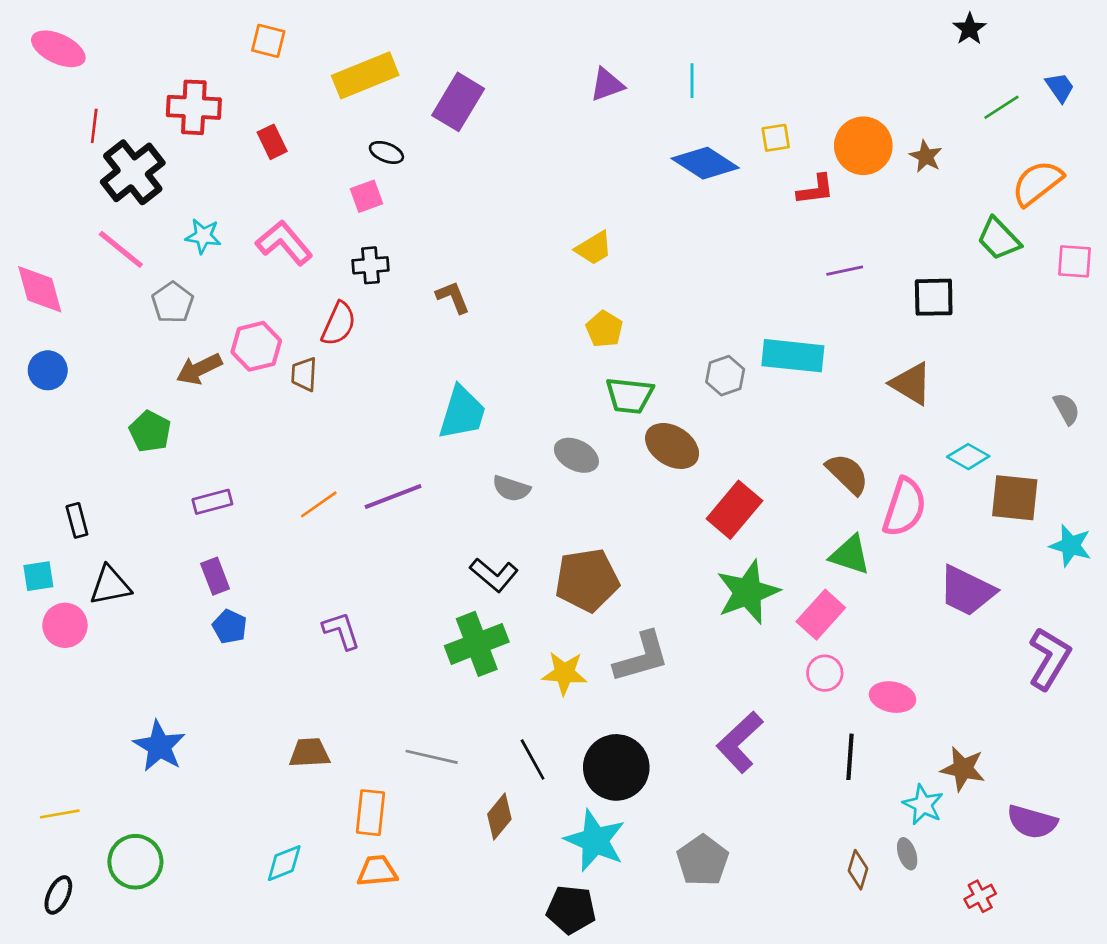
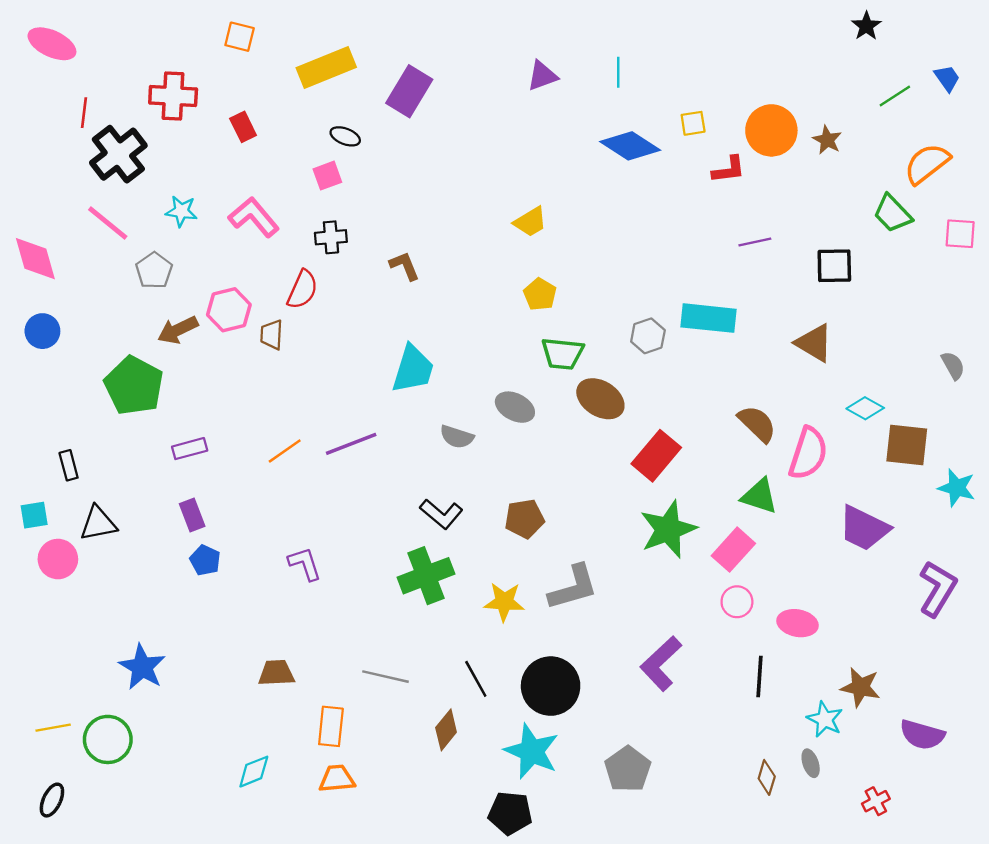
green pentagon: (150, 431) -> (134, 386), size x1.6
brown pentagon: (587, 580) -> (524, 519), size x0.7
green circle: (135, 862) -> (108, 739), moved

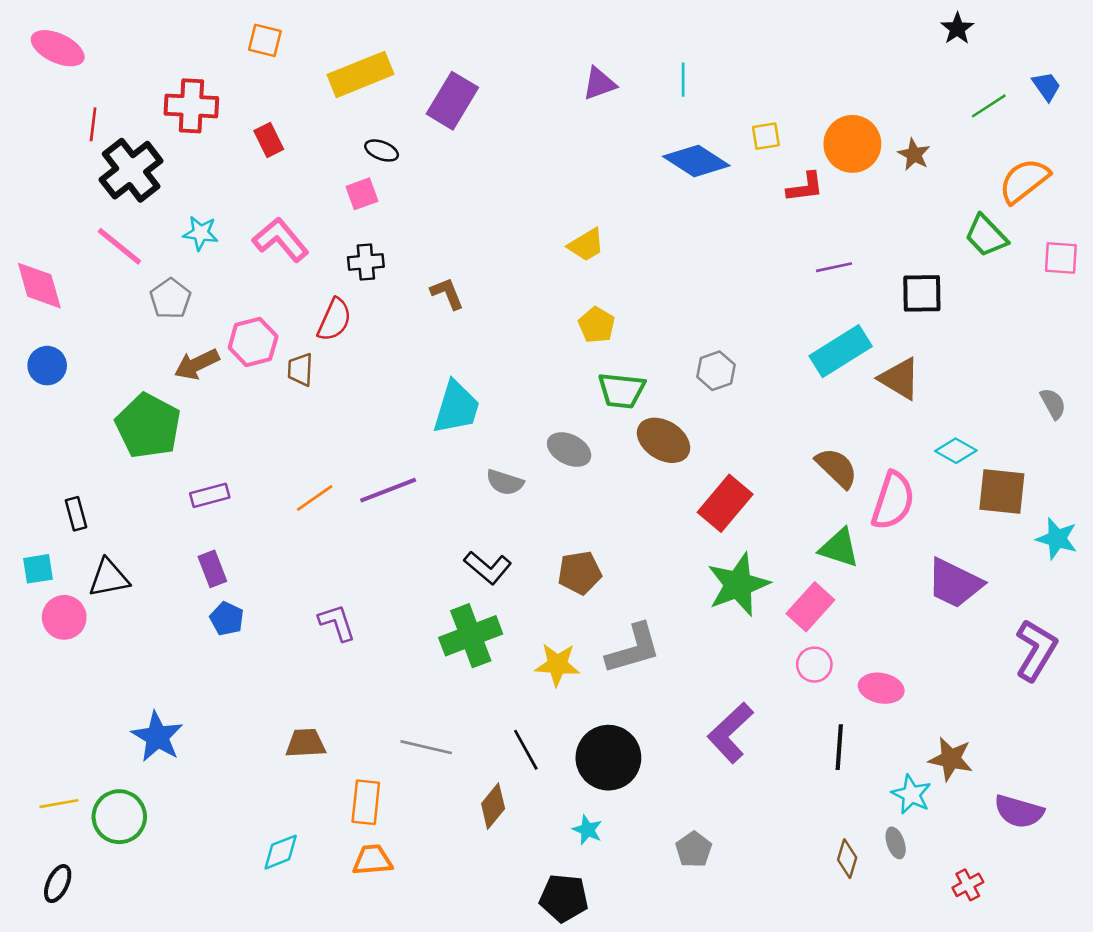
cyan rectangle: (708, 318) -> (841, 351), moved, turned -38
cyan star: (532, 751) -> (587, 830), size x0.5
gray pentagon: (628, 769) -> (694, 849), size x0.7

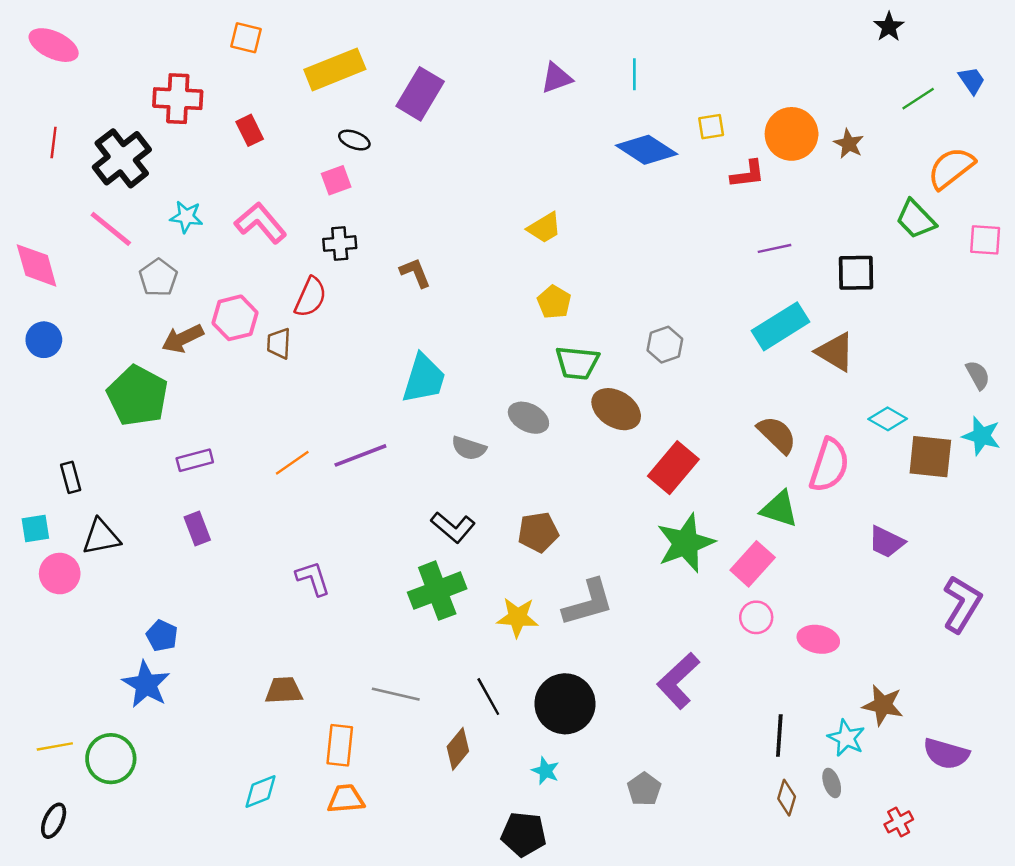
red line: (93, 124) -> (54, 142), moved
cyan star: (1057, 539) -> (981, 436), moved
purple trapezoid: (955, 583) -> (886, 542), size x0.7
blue pentagon: (227, 619) -> (162, 636), moved
black line: (839, 747) -> (779, 735), moved

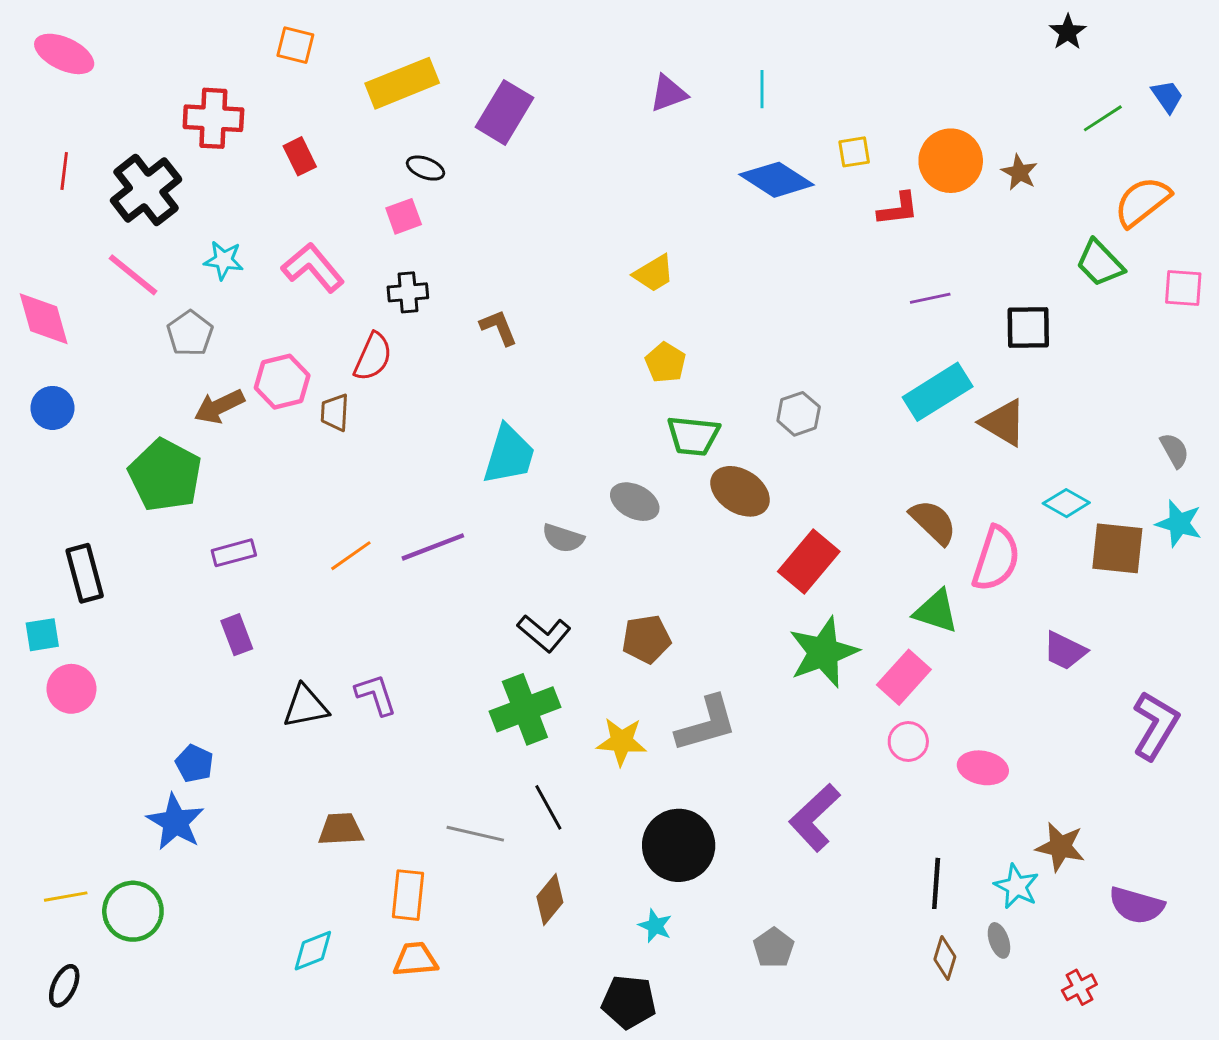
black rectangle: (71, 477) -> (85, 573), size x1.5
black triangle: (101, 537) -> (306, 706), moved
black line: (488, 697) -> (548, 807), moved

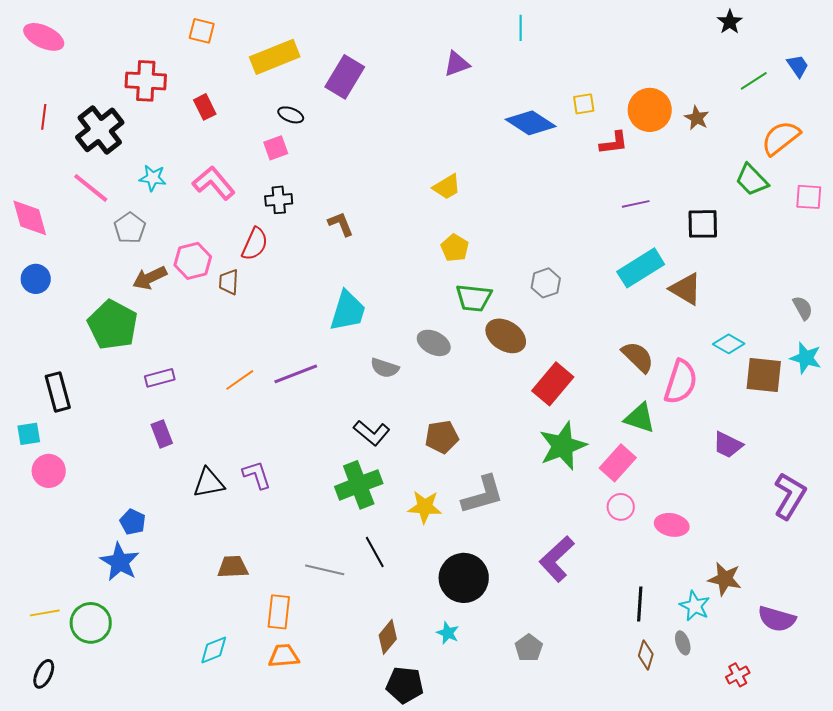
cyan line: (762, 89) -> (521, 28), moved
brown diamond: (550, 899) -> (388, 637), moved
black pentagon: (629, 1002) -> (405, 685), moved

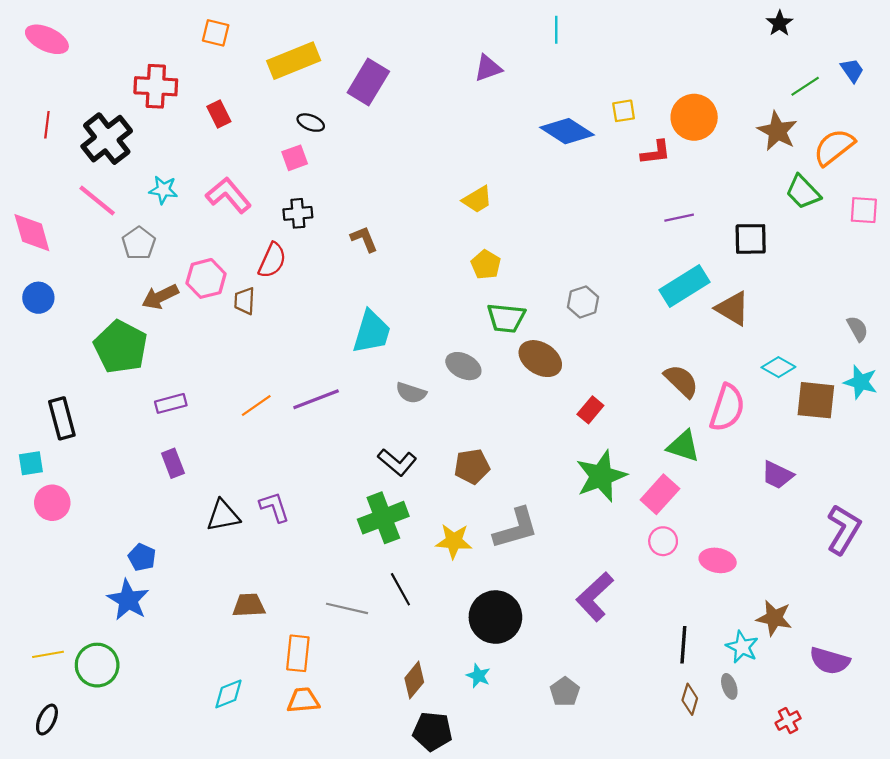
brown star: (697, 118) -> (777, 131), moved, size x1.5
red rectangle: (553, 384) -> (590, 410), size x0.6

